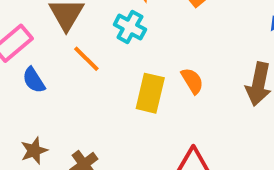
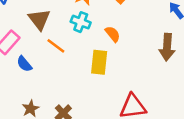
orange semicircle: (192, 81) -> (113, 34), moved

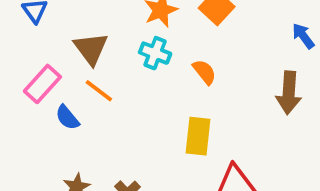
orange line: (56, 46) -> (99, 91), moved
yellow rectangle: (99, 62) -> (198, 136), moved

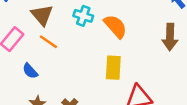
orange semicircle: (204, 72) -> (115, 26), size x1.5
blue semicircle: (67, 118) -> (30, 71), moved

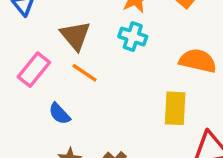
orange semicircle: (115, 26) -> (198, 61), moved, turned -35

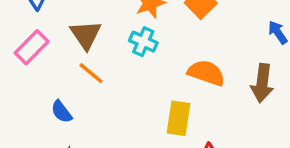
pink rectangle: (34, 70) -> (32, 47), moved

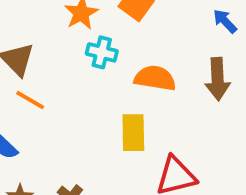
cyan cross: (143, 42) -> (102, 52), moved

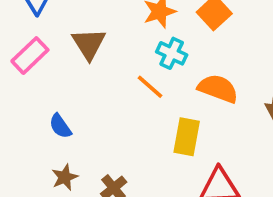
orange line: (30, 100) -> (150, 87), moved

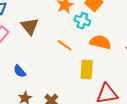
cyan cross: (172, 53) -> (82, 21), moved

